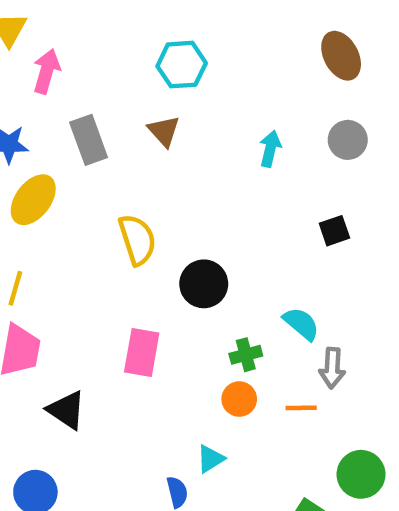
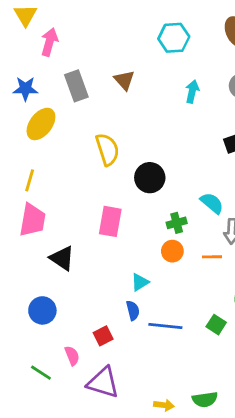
cyan hexagon: (182, 65) -> (174, 38), moved
cyan triangle: (210, 459) -> (140, 282), moved

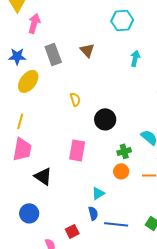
yellow semicircle: (107, 149) -> (75, 99), size x0.6

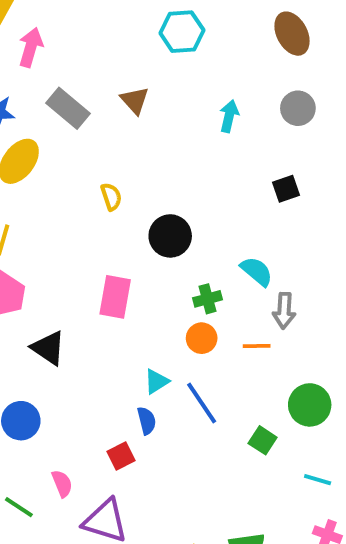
cyan hexagon: (122, 20) -> (182, 32), moved
gray rectangle: (53, 54) -> (68, 108), turned -30
blue line: (116, 224) -> (202, 403), moved, turned 50
red square: (72, 231) -> (121, 456), moved

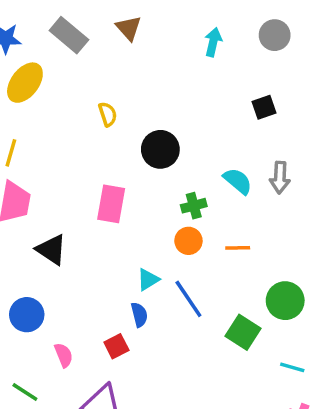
gray arrow: (284, 311) -> (280, 178), moved
green square: (263, 440) -> (243, 332), size x1.4
pink semicircle: (62, 484) -> (64, 355), moved

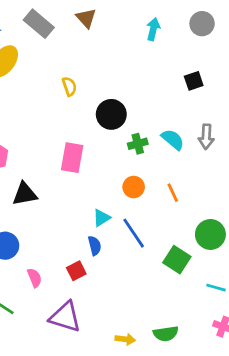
green cross: (194, 206) -> (138, 144), moved
orange line: (238, 248) -> (173, 193), turned 66
black triangle: (51, 250) -> (25, 194), turned -44

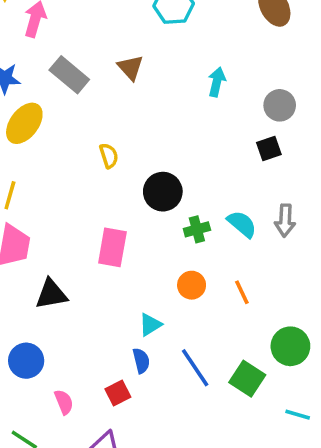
gray circle: (202, 24) -> (280, 105), moved
blue line: (134, 233) -> (195, 368), moved

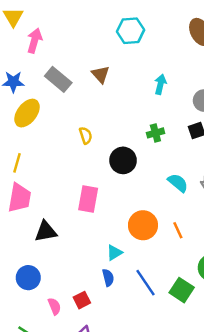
green cross: (197, 229) -> (155, 133), moved
orange circle: (192, 285) -> (143, 225), size x1.5
red square: (118, 393) -> (82, 300), moved

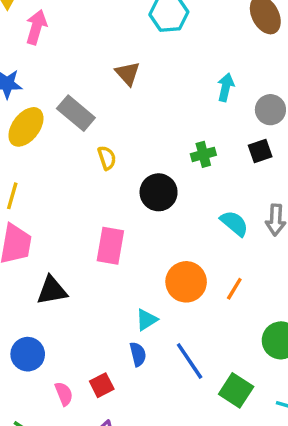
gray rectangle: (58, 79) -> (76, 113), moved
cyan arrow: (160, 84) -> (226, 87), moved
orange line: (178, 230) -> (234, 289), turned 56
green square: (182, 290) -> (236, 390), moved

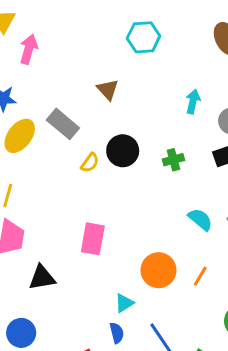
yellow semicircle: (107, 158) -> (90, 163), turned 54
black circle: (159, 192) -> (123, 151), moved

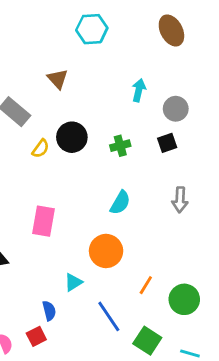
cyan semicircle: (200, 219) -> (120, 203), moved, turned 80
orange line: (200, 276) -> (146, 285), moved
blue semicircle: (117, 333) -> (49, 311), moved

